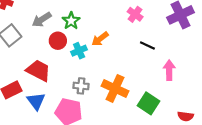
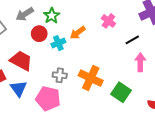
pink cross: (135, 14) -> (108, 21), moved
black line: (147, 45) -> (132, 40), moved, turned -56

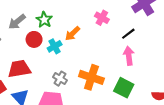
red trapezoid: (21, 61) -> (19, 69), turned -30
pink arrow: (140, 62) -> (129, 56), moved
gray cross: (60, 75) -> (60, 79), turned 32

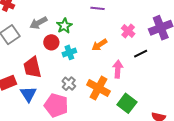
pink cross: (102, 18) -> (128, 31), moved
orange arrow: (73, 34) -> (99, 45), moved
pink arrow: (129, 56) -> (118, 69), moved
red trapezoid: (19, 69) -> (32, 67), turned -105

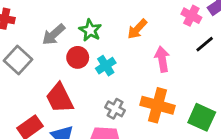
pink cross: (128, 31) -> (191, 16), moved
orange arrow: (99, 45) -> (137, 29), moved
pink arrow: (118, 69) -> (162, 59), moved

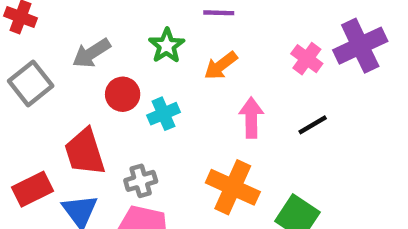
green star: (90, 30) -> (167, 46), moved
black line: (205, 44) -> (313, 125), moved
gray cross: (115, 109) -> (141, 181), moved, turned 36

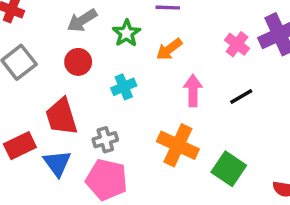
gray arrow: (91, 53) -> (82, 20), moved
red circle: (123, 94) -> (78, 62), moved

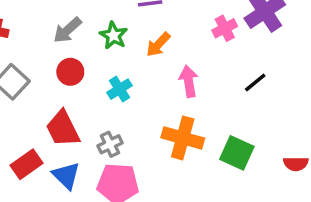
pink cross: (237, 44) -> (225, 28), turned 35
black line: (241, 96) -> (255, 83), moved

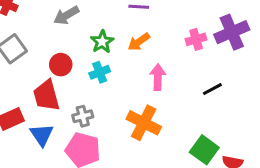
green star: (113, 35) -> (102, 42), moved
red circle: (70, 72) -> (61, 65), moved
green square: (237, 153) -> (204, 150), moved

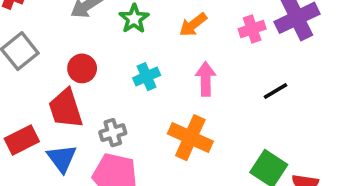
green star: (102, 42) -> (134, 19), moved
orange arrow: (139, 42) -> (193, 25), moved
cyan cross: (100, 72) -> (147, 77), moved

